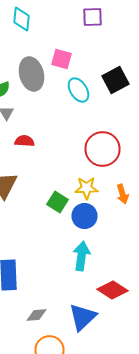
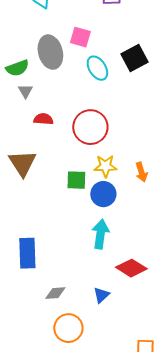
red circle: (102, 149) -> (90, 127), moved
green square: (58, 202) -> (76, 180), turned -30
blue triangle: (82, 317) -> (101, 295), size x0.6

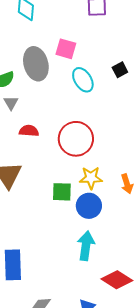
black square: (134, 58) -> (120, 70), size x0.6

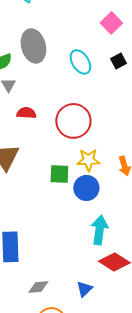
pink square: (66, 49) -> (111, 23), moved, turned 30
black square: (120, 70) -> (118, 61), moved
cyan arrow: (86, 246) -> (99, 230), moved

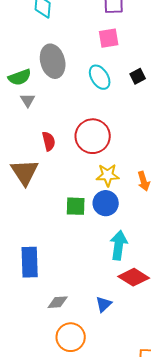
pink square: (111, 23) -> (109, 38), moved, turned 35
red semicircle: (26, 113) -> (49, 141), moved, turned 72
green square: (59, 174) -> (76, 206), moved

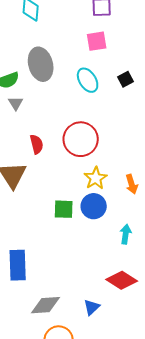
yellow star: (108, 175) -> (96, 178), turned -30
cyan arrow: (119, 245) -> (126, 234), moved, size x0.7
gray diamond: (58, 302) -> (46, 305), size x1.4

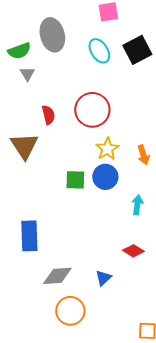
black square: (126, 79) -> (137, 50), size x1.8
red diamond: (122, 280) -> (133, 251), size x0.7

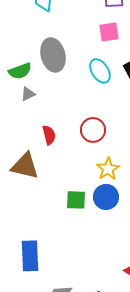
gray triangle: (27, 74) -> (28, 94), turned 35
red circle: (92, 110) -> (93, 130), size x0.7
brown triangle: (24, 146) -> (25, 166), turned -44

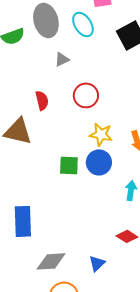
cyan ellipse: (100, 71) -> (83, 24), moved
gray triangle: (28, 94) -> (62, 59), moved
yellow star: (108, 169) -> (101, 134), turned -30

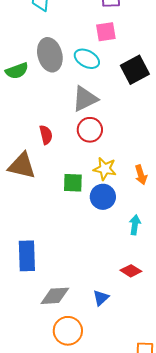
cyan ellipse: (83, 24) -> (87, 59), turned -30
gray triangle: (62, 59) -> (85, 99), moved, size x1.8
green square: (69, 165) -> (73, 183), moved

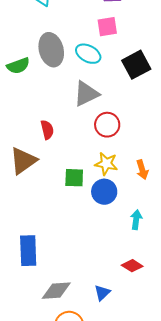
red circle: (90, 130) -> (107, 125), moved
brown triangle: (22, 166) -> (23, 161), turned -48

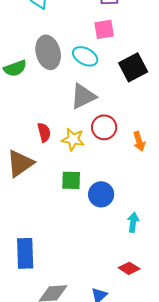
yellow star: (106, 164) -> (73, 139), moved
orange arrow: (142, 170) -> (139, 141), moved

